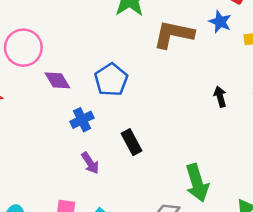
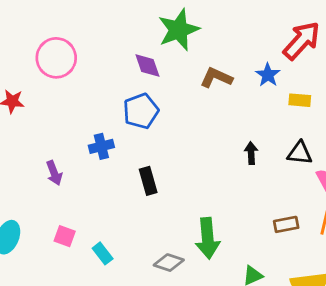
brown L-shape: (174, 34) -> (216, 78), size x0.7
purple diamond: (57, 80) -> (147, 66), moved
purple arrow: (90, 163) -> (54, 173), moved

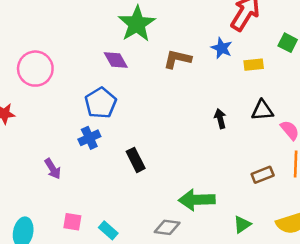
blue pentagon: (141, 111) -> (101, 103), moved
green arrow: (208, 238) -> (197, 200), turned 104

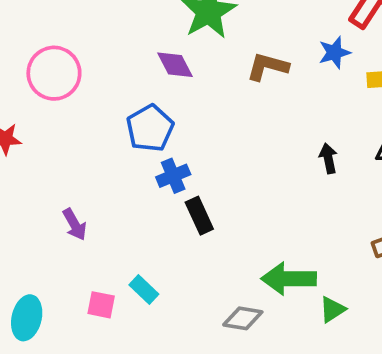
blue star: (222, 48) -> (334, 53), turned 30
blue cross: (89, 138) -> (173, 176), moved
green triangle: (242, 224) -> (332, 309), moved
cyan rectangle: (108, 230) -> (144, 289), moved

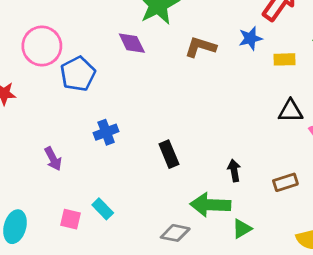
blue pentagon: (150, 128) -> (78, 74), moved
black arrow: (328, 158) -> (234, 171), moved
blue cross: (173, 176) -> (106, 132), moved
black rectangle: (199, 216) -> (169, 154), moved

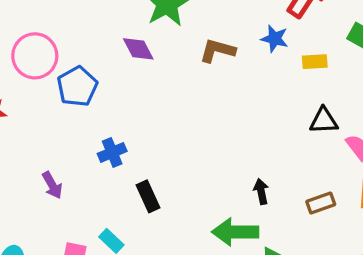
blue star: (250, 38) -> (275, 39), turned 30
black rectangle: (169, 154) -> (148, 196), moved

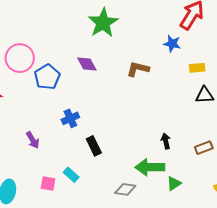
purple diamond: (138, 49) -> (87, 64), moved
brown L-shape: (217, 51) -> (138, 69), moved
yellow rectangle: (315, 62) -> (197, 68), moved

